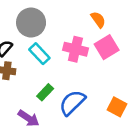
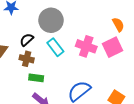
orange semicircle: (98, 20) -> (118, 25), moved
green rectangle: (45, 92) -> (36, 78), moved, turned 48

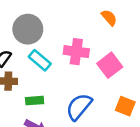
pink square: (113, 47) -> (110, 65), moved
green rectangle: (36, 78) -> (35, 101), moved

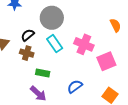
blue semicircle: (79, 107) -> (75, 86), size x0.7

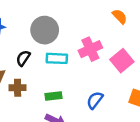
cyan rectangle: (55, 44) -> (57, 58), turned -36
pink cross: (84, 44) -> (90, 49), turned -30
brown cross: (27, 53) -> (18, 88), moved

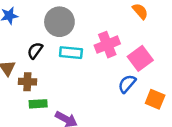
green rectangle: (53, 96) -> (38, 104), moved
blue semicircle: (95, 100) -> (127, 84), moved

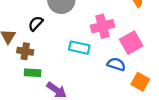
cyan rectangle: (71, 53) -> (79, 48), moved
blue semicircle: (127, 84) -> (116, 64), turned 60

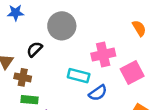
blue semicircle: (116, 64) -> (98, 93), moved, turned 126

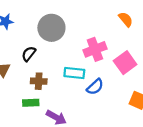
brown cross: (23, 77) -> (39, 81), moved

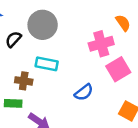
pink cross: (95, 49) -> (101, 44), moved
black semicircle: (29, 54) -> (13, 39), moved
cyan rectangle: (74, 73) -> (47, 64), moved

